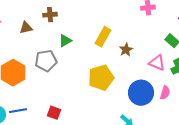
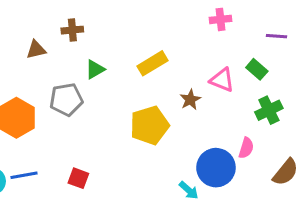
yellow rectangle: (103, 37) -> (152, 63), turned 30
brown star: (126, 50) -> (190, 100), moved
pink triangle: (157, 63) -> (222, 80), moved
blue circle: (141, 93) -> (216, 168), moved

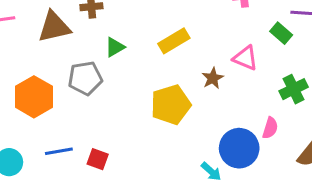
brown triangle: (36, 50) -> (54, 27), size x1.6
green rectangle: (257, 69) -> (281, 33), moved
blue line: (24, 175) -> (59, 151), moved

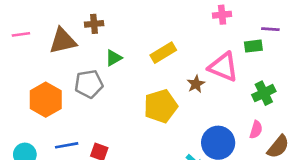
green rectangle: (281, 33) -> (253, 46), turned -48
pink triangle: (245, 58) -> (223, 67), size x1.4
pink semicircle: (270, 128) -> (256, 130), moved

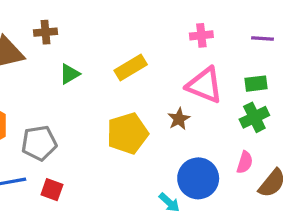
pink cross: (222, 15) -> (201, 35), moved
green rectangle: (253, 46) -> (256, 84), moved
gray pentagon: (89, 84) -> (39, 143), moved
brown star: (196, 84) -> (179, 119), moved

